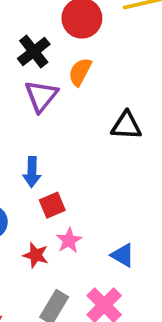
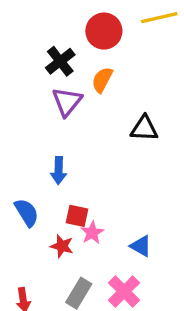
red square: (52, 205) -> (77, 216), moved, turned 35

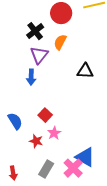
blue arrow: (59, 170) -> (31, 77), moved
red square: (77, 216) -> (45, 115), moved, turned 32
blue triangle: (141, 246) -> (85, 157), moved, size x1.5

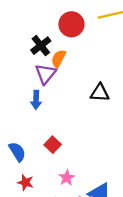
orange semicircle: (60, 42) -> (58, 59), moved
pink star: (54, 133) -> (67, 178), moved
red star: (36, 141) -> (25, 182), moved

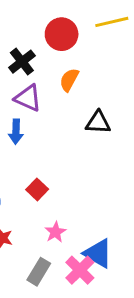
orange semicircle: (58, 59) -> (69, 80), moved
purple triangle: (46, 74) -> (28, 98), turned -45

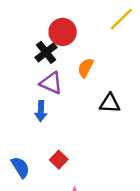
yellow line: (112, 22) -> (121, 19), turned -32
red circle: (62, 34) -> (63, 32), moved

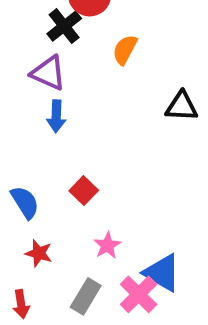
purple triangle: (51, 83) -> (48, 73), moved
black triangle: (110, 103) -> (182, 106), moved

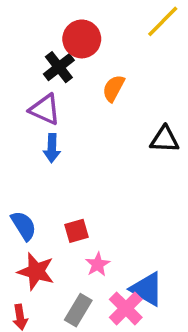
red square: (84, 191) -> (76, 231), moved, turned 30
red star: (39, 253) -> (36, 271), size x1.5

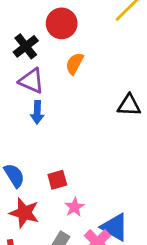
black cross: (59, 67) -> (26, 46), moved
orange semicircle: (113, 88) -> (75, 64), moved

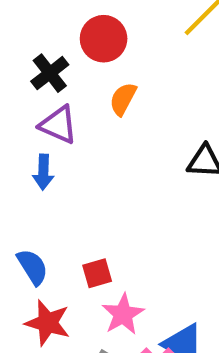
blue arrow: (37, 112) -> (43, 172), moved
pink star: (75, 207) -> (123, 314), size x1.4

